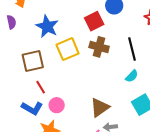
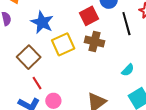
black line: (132, 49) -> (126, 24), moved
brown square: (33, 61) -> (29, 57), turned -30

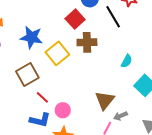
brown square: (29, 57) -> (27, 75), turned 30

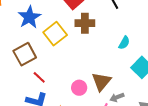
blue star: (31, 37) -> (29, 17), turned 30
pink circle: (63, 110) -> (79, 88), moved

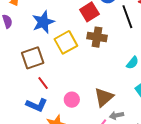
pink circle: (79, 88) -> (72, 100), moved

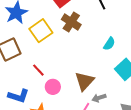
brown cross: (97, 37) -> (71, 22), turned 30
red line: (43, 83) -> (38, 70), moved

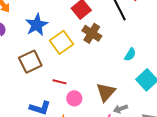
red line: (38, 70) -> (60, 82), turned -32

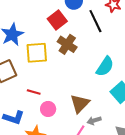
yellow square: (62, 42) -> (37, 53), turned 30
cyan semicircle: (130, 55) -> (105, 67), size x1.5

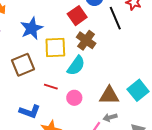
cyan semicircle: (105, 67) -> (76, 66), moved
brown triangle: (80, 104) -> (109, 95), moved, turned 45
pink circle: (48, 109) -> (74, 98), moved

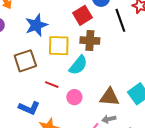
brown cross: (86, 40) -> (90, 41), turned -36

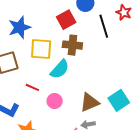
brown triangle: (109, 97) -> (90, 102), turned -30

